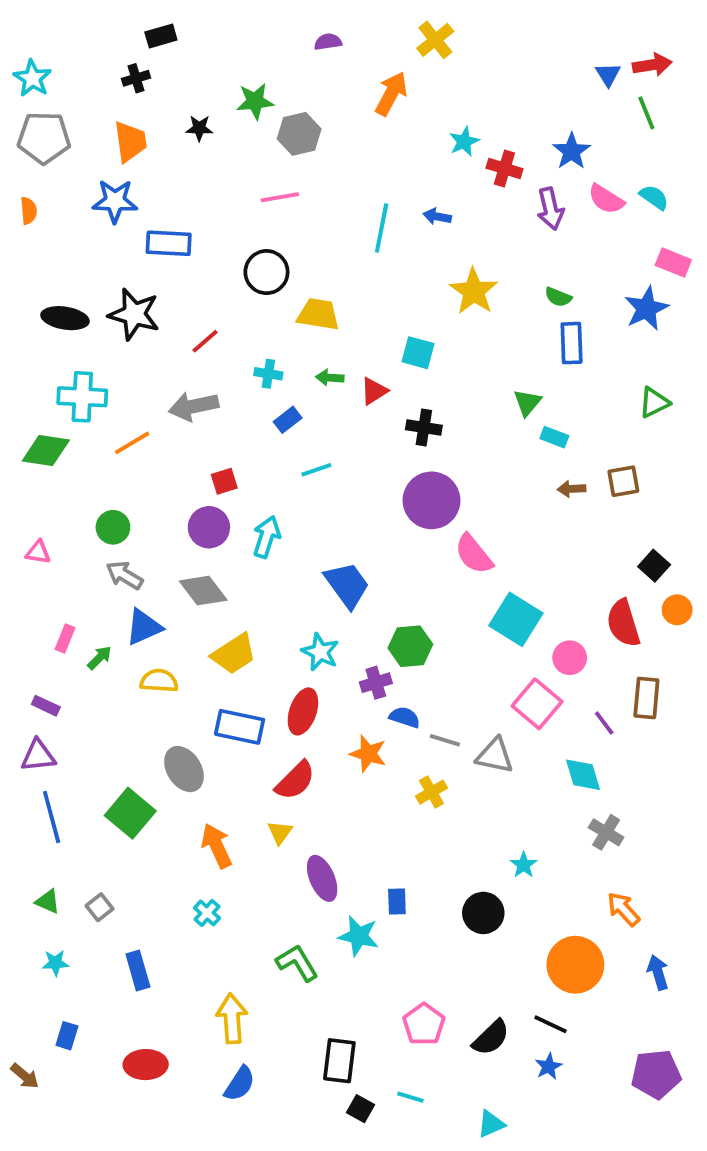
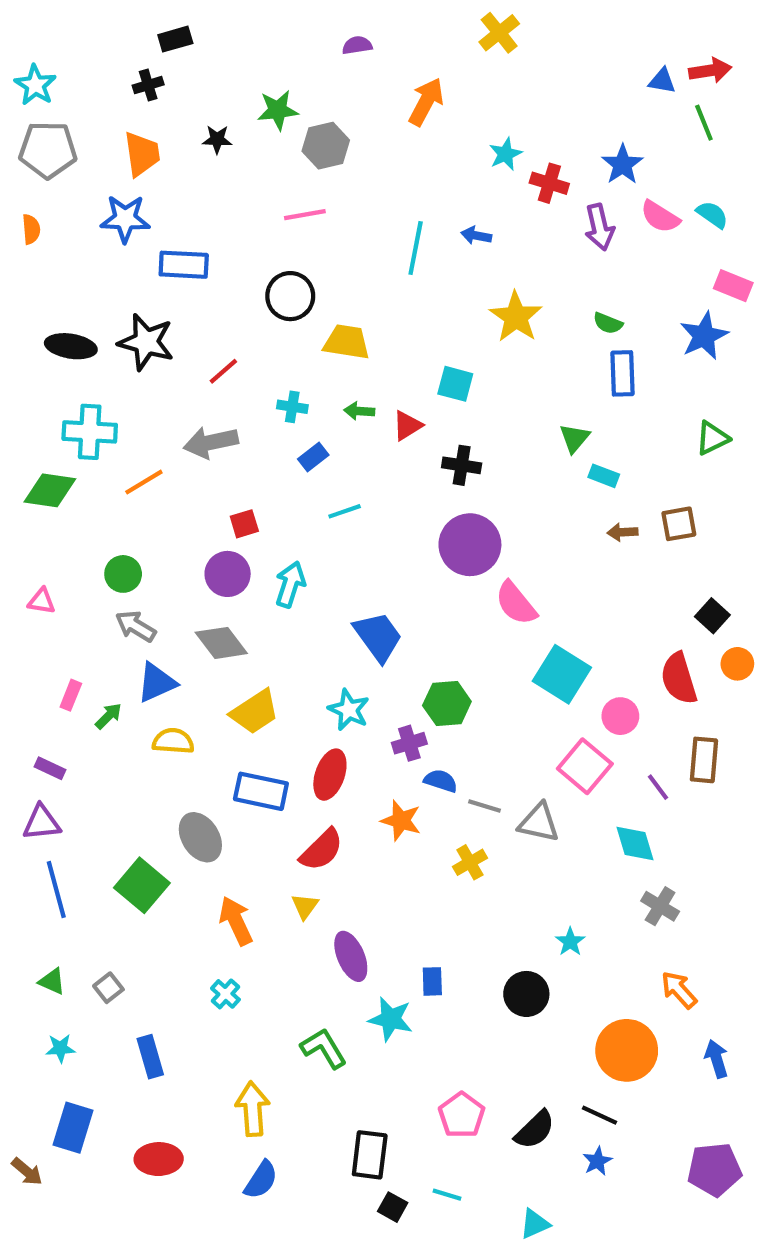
yellow cross: (435, 40) -> (499, 33), moved
blue triangle: (608, 74) -> (662, 81), turned -48
blue rectangle: (67, 1036) -> (73, 1128), size x1.6

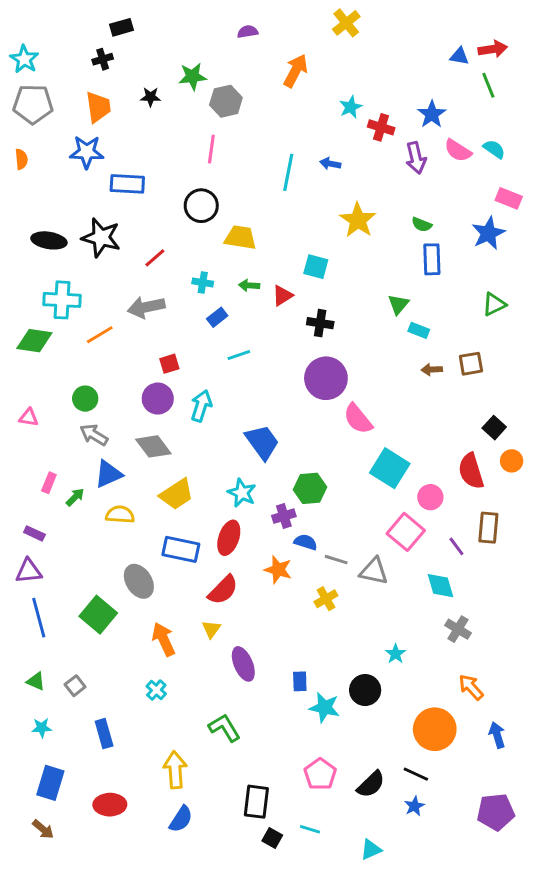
pink line: (305, 215) -> (211, 149), turned -72
cyan star: (391, 1019) -> (325, 707), moved
brown arrow: (27, 1172) -> (43, 829), moved

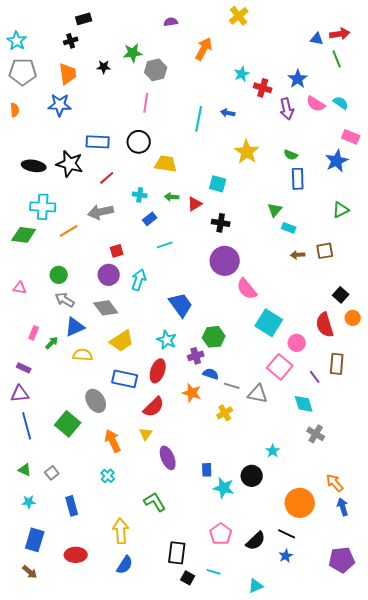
blue rectangle: (127, 184) -> (98, 142), moved
orange arrow: (471, 687) -> (335, 483), moved

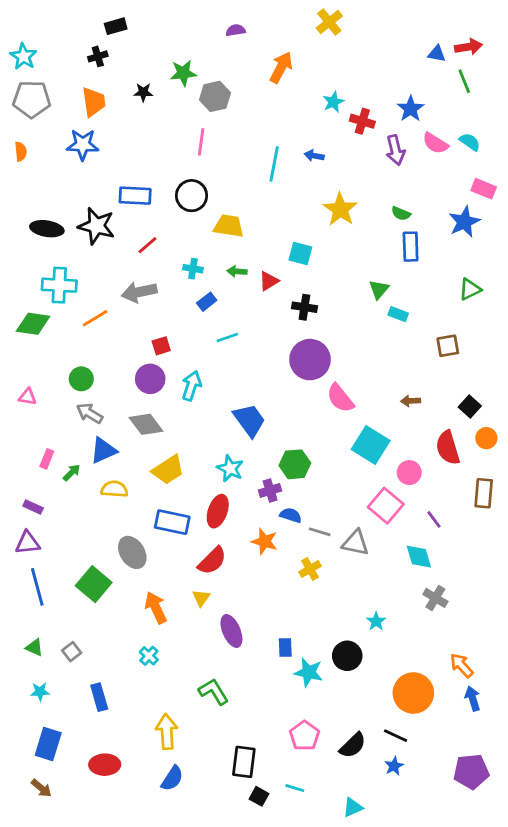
brown arrow: (298, 255) -> (411, 401), moved
brown rectangle: (337, 364) -> (484, 493), moved

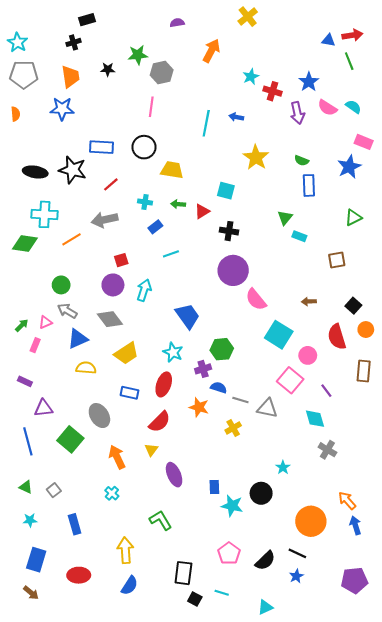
pink triangle: (28, 397) -> (46, 322), moved, turned -32
green arrow: (72, 473) -> (22, 325), moved
blue rectangle: (172, 522) -> (129, 393), size x0.7
purple triangle: (28, 543) -> (43, 408), moved

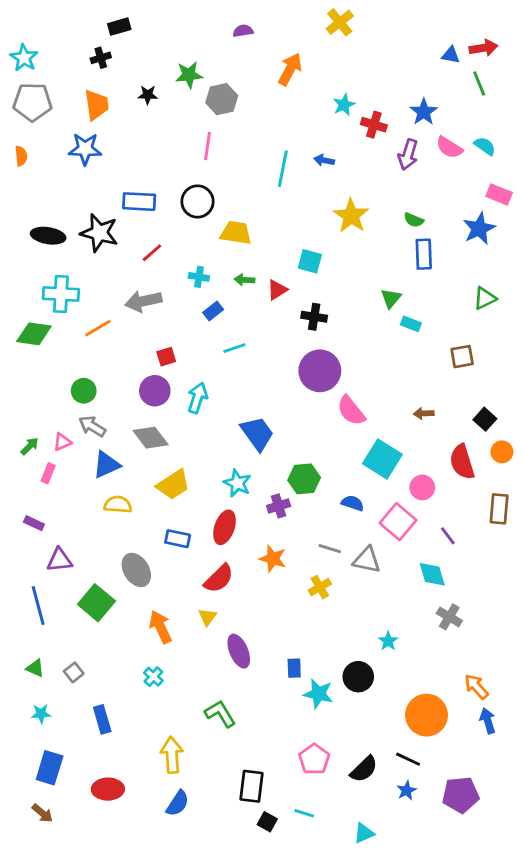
purple arrow: (297, 113) -> (408, 155), turned 30
blue semicircle: (219, 388) -> (353, 503), moved
purple pentagon: (354, 580) -> (461, 795), moved

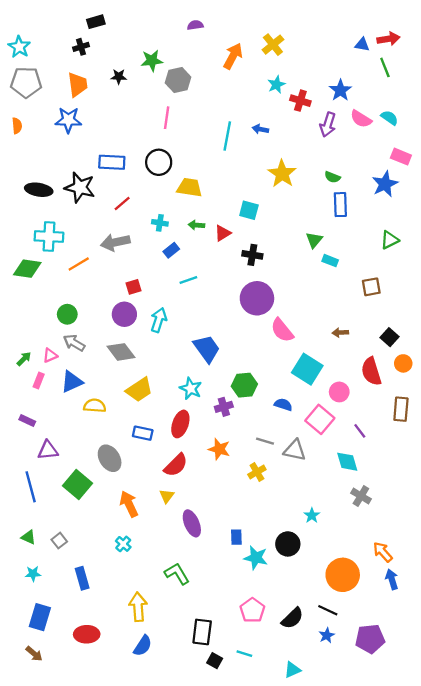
yellow cross: (340, 22) -> (273, 45), moved
blue triangle: (106, 465) -> (72, 382), moved

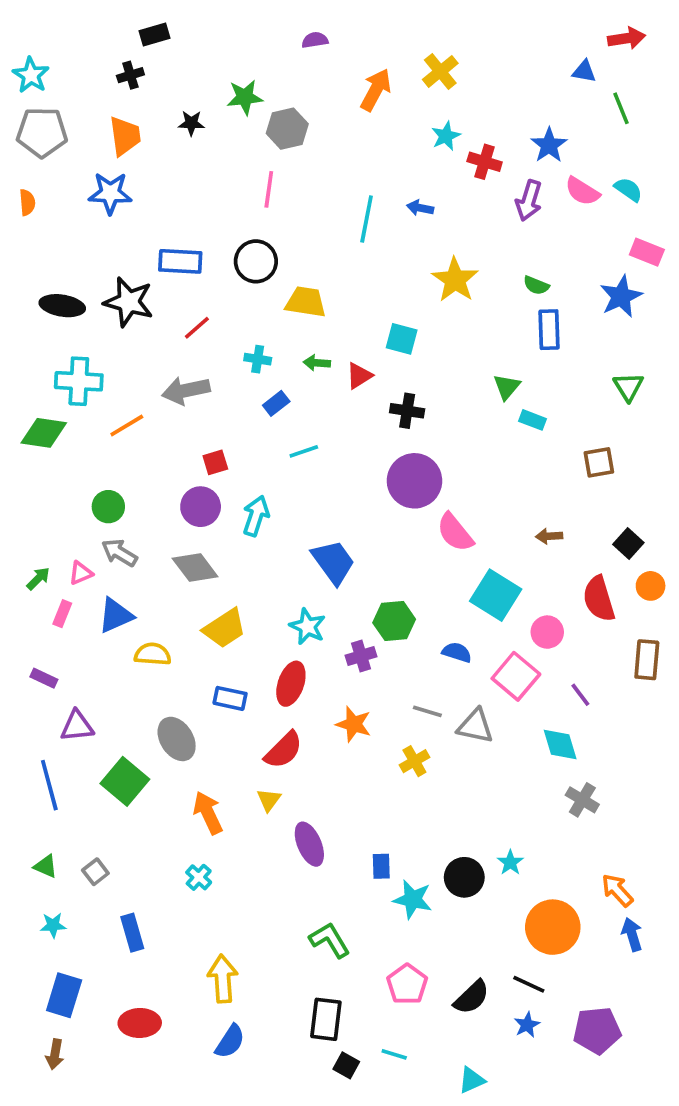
red arrow: (388, 39) -> (627, 38), moved
green triangle: (390, 240) -> (628, 387), turned -36
cyan star: (312, 515) -> (510, 863), moved
green L-shape: (177, 574) -> (330, 940), moved
brown arrow: (34, 654) -> (55, 1054), turned 60

